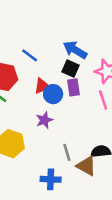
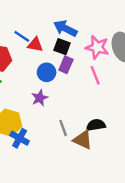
red triangle: (42, 86) -> (35, 45), moved, turned 35
purple rectangle: (73, 87) -> (66, 65), turned 35
blue cross: (51, 179) -> (20, 138), moved, turned 30

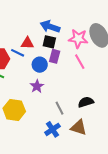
blue line: (22, 36) -> (18, 53), moved
blue cross: (20, 138) -> (53, 129), moved, turned 35
brown triangle: (83, 140) -> (79, 128), moved

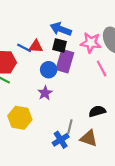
blue line: (18, 53) -> (24, 48), moved
purple rectangle: (55, 56) -> (65, 61), size x1.5
pink line: (80, 62) -> (102, 68), moved
gray line: (59, 108) -> (70, 127), moved, turned 40

